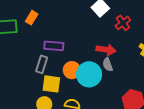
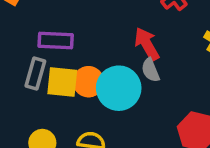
red arrow: (106, 50) -> (147, 44), turned -126
yellow square: (51, 84) -> (62, 82), moved

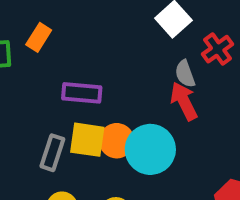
gray semicircle: (151, 70) -> (185, 74), moved
gray rectangle: (35, 73) -> (52, 153), moved

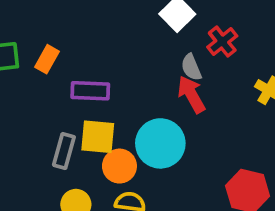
orange rectangle: (39, 37) -> (47, 59), moved
orange circle: (117, 141) -> (119, 166), moved

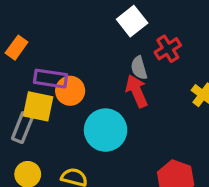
yellow square: (98, 137) -> (38, 106), moved
orange circle: (119, 166) -> (70, 91), moved

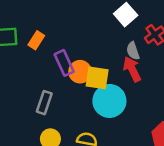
purple rectangle: (51, 79) -> (64, 63), turned 60
yellow square: (38, 106) -> (97, 78), moved

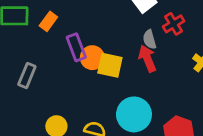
cyan circle: (109, 101) -> (134, 114), moved
gray rectangle: (44, 103) -> (27, 76), moved

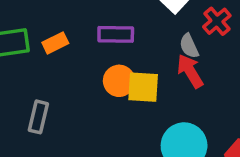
orange rectangle: (48, 21) -> (55, 43), turned 36
purple rectangle: (76, 47) -> (116, 34), moved, turned -60

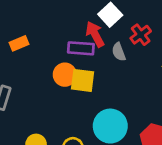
purple rectangle: (116, 34) -> (81, 48), moved
red arrow: (190, 71) -> (95, 34), moved

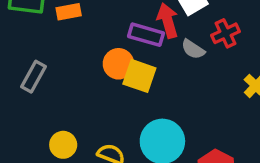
gray semicircle: (119, 52) -> (193, 49), turned -48

